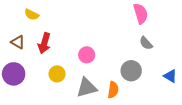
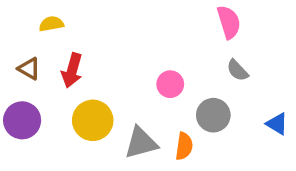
yellow semicircle: (32, 15) -> (51, 24), turned 144
pink circle: (87, 55) -> (170, 84), moved
yellow circle: (57, 74) -> (93, 120), size x1.5

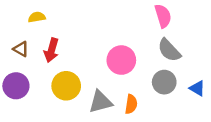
gray semicircle: (237, 70) -> (169, 50), size x1.5
pink circle: (170, 84) -> (121, 60), size x1.5
gray circle: (213, 115) -> (164, 82), moved

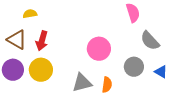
brown triangle: (21, 49) -> (17, 40), size x1.5
gray semicircle: (169, 50) -> (150, 41), moved
yellow circle: (66, 86) -> (41, 70), moved

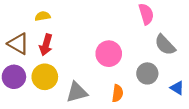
yellow semicircle: (30, 14) -> (43, 16), moved
blue triangle: (161, 72) -> (177, 88), moved
gray triangle: (82, 83) -> (77, 92), moved

